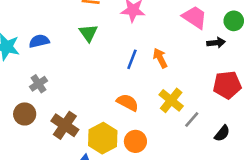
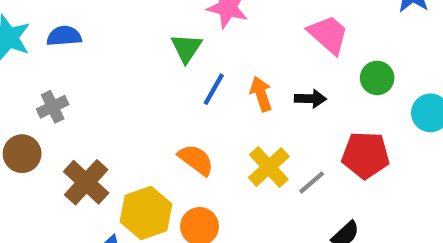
green circle: (234, 21) -> (377, 78), moved
green triangle: (88, 33) -> (186, 48), moved
black arrow: (216, 43) -> (310, 99), moved
gray line: (192, 119) -> (312, 182), moved

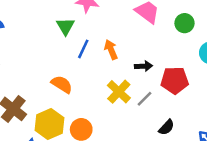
green circle: (377, 78) -> (184, 23), moved
black arrow: (310, 99) -> (143, 66), moved
orange semicircle: (196, 160) -> (62, 84), moved

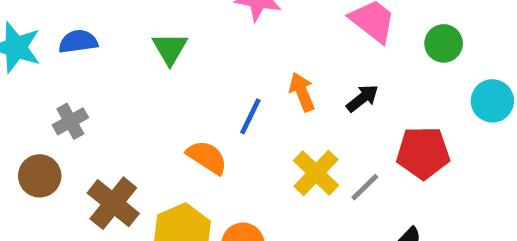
green triangle: (65, 26) -> (170, 49), moved
blue line: (83, 49) -> (250, 116), moved
black arrow: (143, 66) -> (362, 98), moved, turned -36

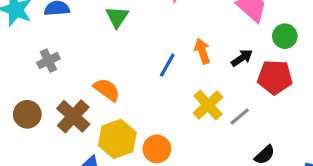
green circle: (444, 43) -> (285, 36), moved
red pentagon: (423, 153) -> (275, 77), moved
orange semicircle: (207, 157) -> (107, 90), moved
brown circle: (40, 176) -> (27, 114), moved

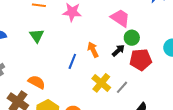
green circle: (285, 36) -> (132, 38), moved

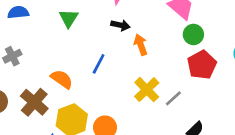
black arrow: (118, 50) -> (120, 25), moved, turned 48
red pentagon: (141, 60) -> (202, 65), turned -30
blue line: (72, 61) -> (99, 64), moved

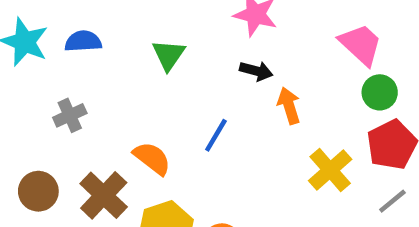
yellow cross: (147, 90) -> (330, 170), moved
gray line: (173, 98) -> (392, 201), moved

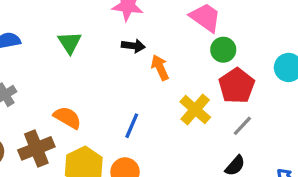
blue line: (216, 135) -> (132, 126), moved
brown cross: (104, 195) -> (36, 148), turned 32

